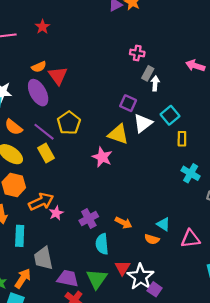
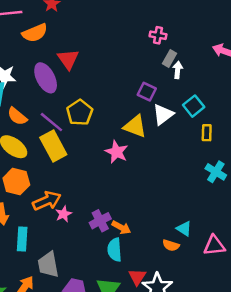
orange semicircle: (39, 67) -> (35, 33), moved, size x1.5
yellow rectangle: (46, 153) -> (53, 146), size x1.4
orange arrow: (124, 223) -> (121, 228), moved

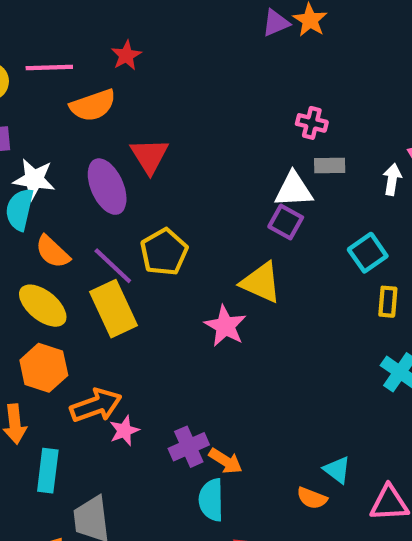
gray rectangle: (169, 58) -> (330, 166), turned 56
white arrow: (178, 70) -> (392, 179), moved
white triangle: (163, 114) -> (294, 190), moved, turned 30

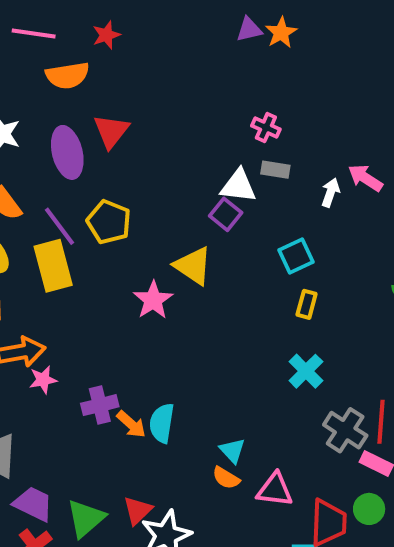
yellow pentagon: (164, 252) -> (109, 222), turned -30
orange semicircle: (312, 498) -> (226, 478), moved
cyan semicircle: (211, 500) -> (162, 423), moved

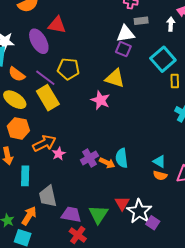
red triangle: (111, 131) -> (57, 25), turned -42
cyan square: (296, 256) -> (163, 59), size x1.4

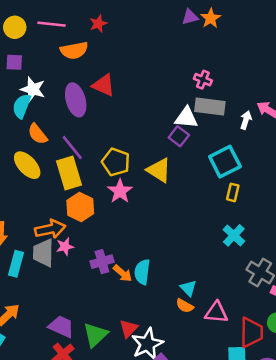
gray rectangle: (141, 21) -> (210, 106), size x1.6
yellow pentagon: (68, 69) -> (116, 162), moved
pink star: (100, 100) -> (120, 191), moved
orange hexagon: (18, 128) -> (80, 207), moved
gray trapezoid: (48, 196) -> (43, 253), moved

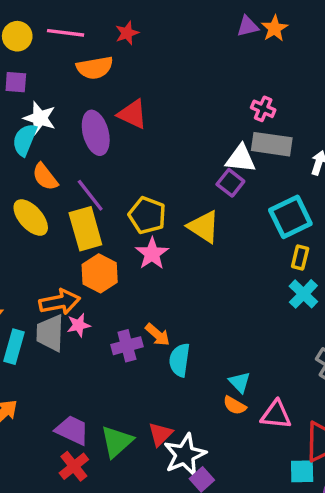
cyan cross: (234, 235) -> (303, 294), moved
orange arrow: (123, 273) -> (158, 335), moved

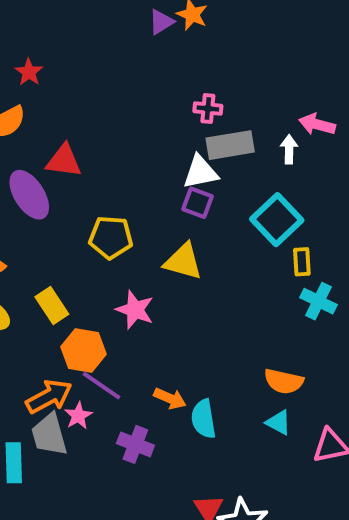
purple line: (90, 195) -> (101, 386), moved
yellow pentagon: (147, 215) -> (111, 237), moved
yellow rectangle: (85, 229) -> (52, 306), size x0.7
purple cross: (127, 346) -> (135, 444), moved, turned -36
orange semicircle: (235, 405) -> (284, 381), moved, size x1.4

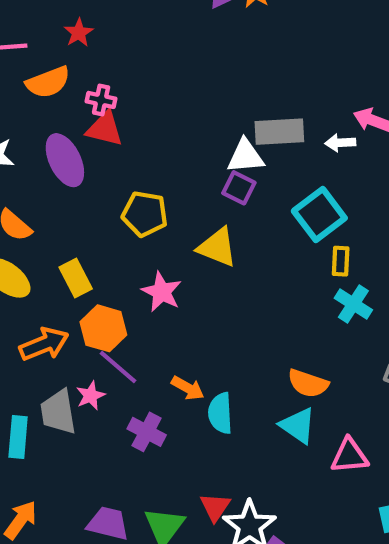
pink cross: (208, 109) -> (101, 100), moved
white arrow: (289, 149) -> (340, 143), turned -100
orange arrow: (49, 397) -> (44, 344), moved
cyan triangle: (279, 422) -> (298, 426), size x1.4

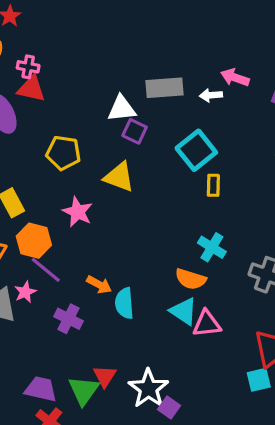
white triangle: (245, 156) -> (122, 109), moved
cyan cross: (353, 304) -> (212, 247), moved
pink triangle: (349, 456) -> (207, 324), moved
red triangle: (215, 507) -> (105, 376), moved

